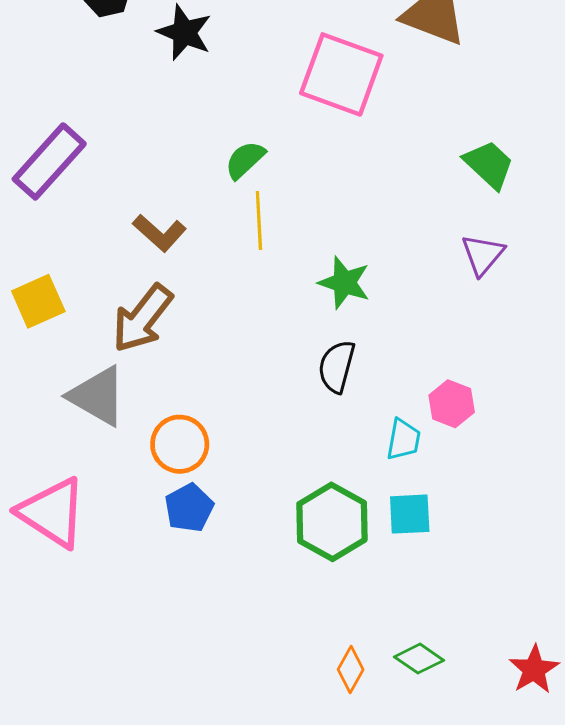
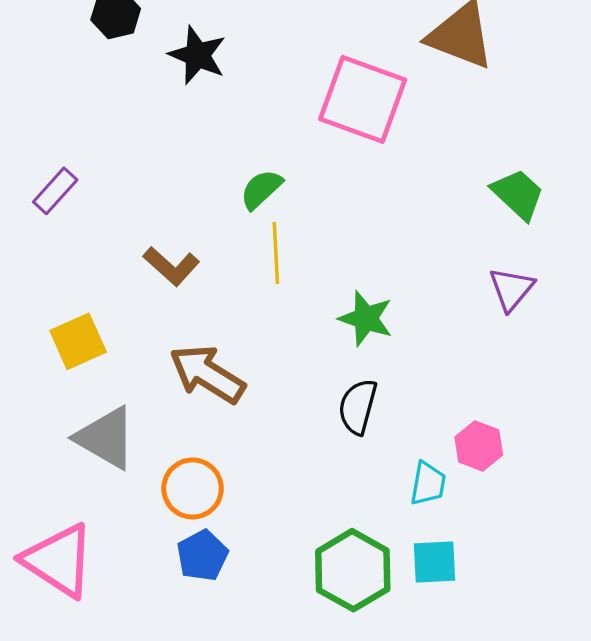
purple rectangle: (49, 161) -> (55, 191), size x0.6
yellow square: (38, 301) -> (78, 341), moved
brown arrow: (142, 318) -> (207, 374), moved, turned 84

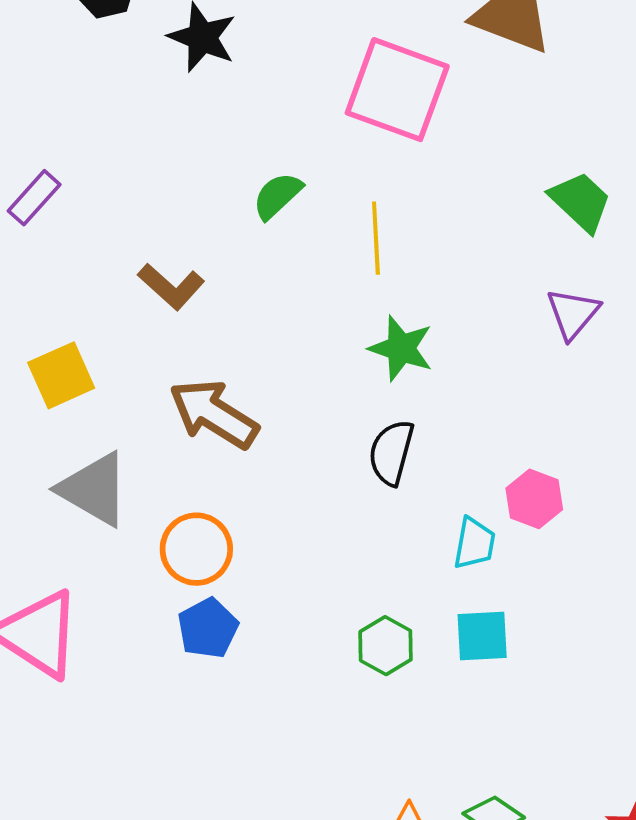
yellow line: (276, 253) -> (376, 238), moved
green hexagon: (353, 570) -> (386, 646), size x0.6

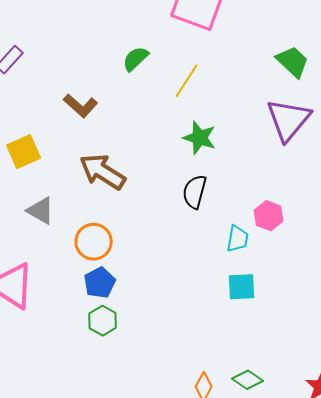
yellow line: (376, 238) -> (187, 81), turned 36
purple triangle: (573, 314) -> (289, 120), size x1.6
gray triangle: (94, 489) -> (41, 211), size x0.7
green hexagon: (386, 646) -> (103, 321), moved

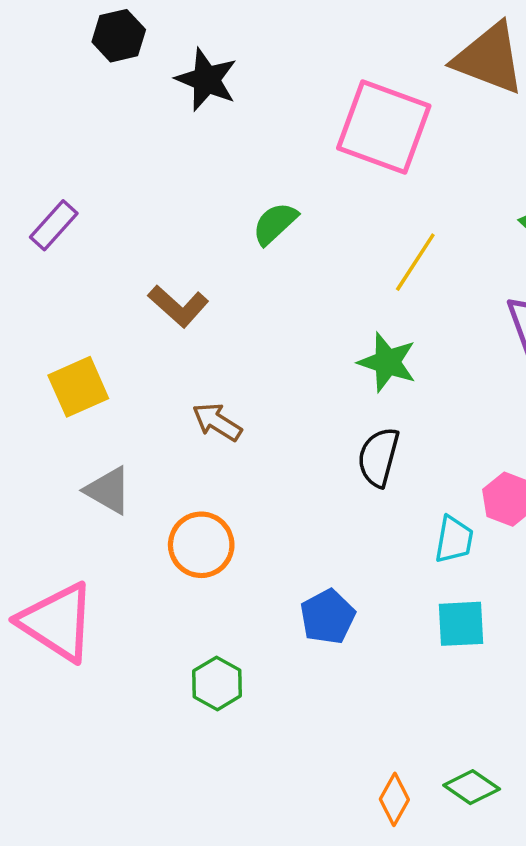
yellow line: (187, 81) -> (415, 262), moved
brown arrow: (103, 172) -> (217, 422), size x0.6
blue pentagon: (100, 283) -> (328, 617), moved

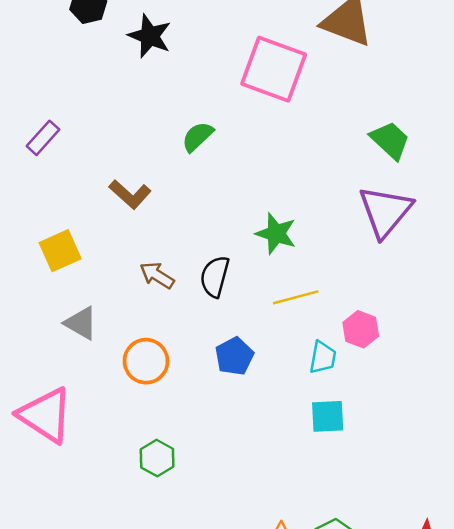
yellow line: (415, 262) -> (296, 297), moved, turned 42
black semicircle: (378, 457) -> (215, 276), moved
blue pentagon: (328, 617) -> (234, 356), moved

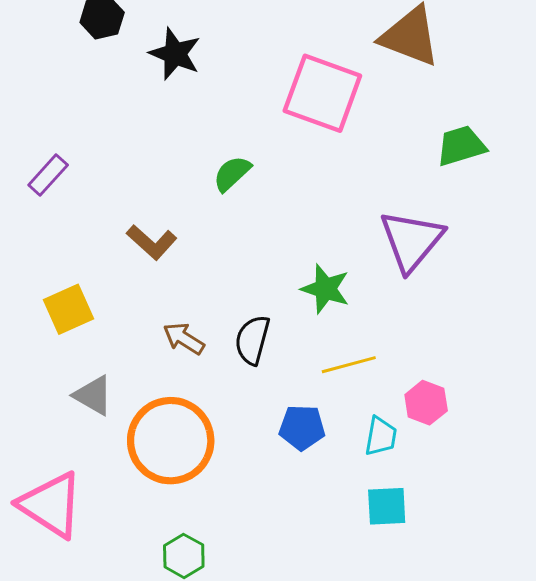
green trapezoid: (390, 140) -> (461, 146), moved, turned -60
purple triangle: (385, 211) -> (411, 241), moved
blue pentagon: (234, 356) -> (302, 427), moved, turned 30
orange circle: (146, 361) -> (171, 441), size x1.6

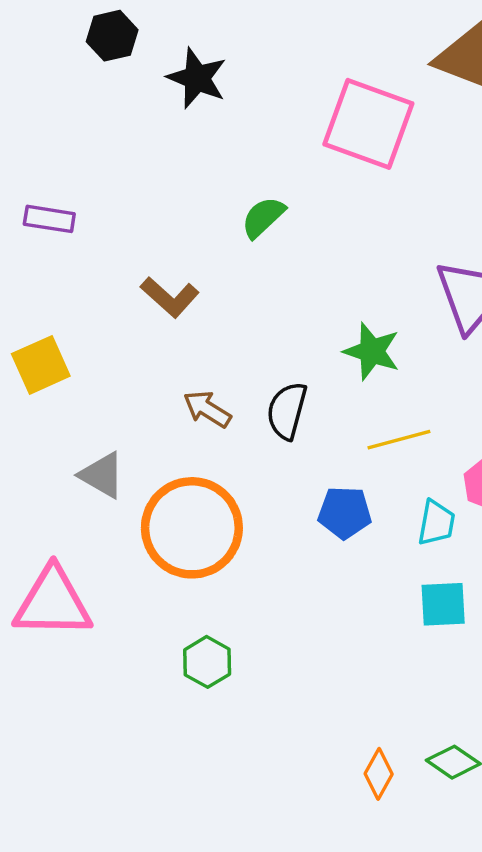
purple rectangle: (48, 175) -> (49, 219), turned 57
yellow square: (68, 309) -> (41, 365), moved
pink triangle: (51, 505) -> (53, 603), turned -32

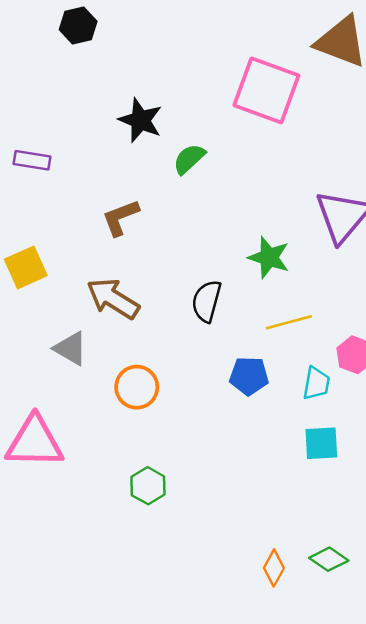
black star: (197, 78) -> (140, 120), moved
brown L-shape: (170, 297) -> (121, 218), turned 117
brown arrow: (207, 409) -> (113, 299), moved, size x1.5
orange circle: (192, 528) -> (137, 387), size x0.6

